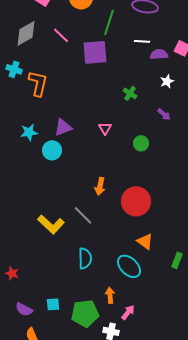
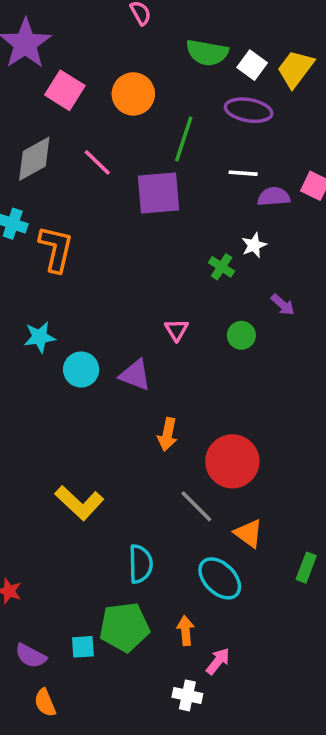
white star: (167, 81) -> (254, 245), moved
purple triangle: (63, 127) -> (135, 375), moved, turned 42
green circle: (141, 143) -> (241, 335), moved
gray line: (83, 215) -> (196, 506), moved
green pentagon: (85, 313) -> (124, 627), moved

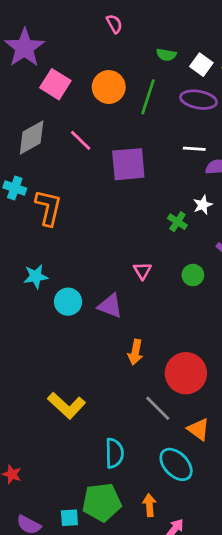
green semicircle: (207, 53) -> (166, 55), size x0.6
green line: (184, 139) -> (148, 97), moved

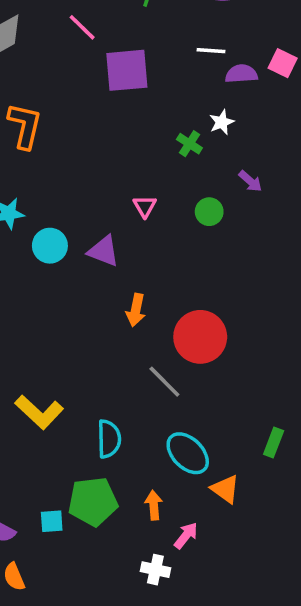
pink line: (81, 140) -> (82, 27), moved
yellow L-shape: (67, 405) -> (39, 412), moved
orange triangle: (198, 429) -> (225, 489), moved

